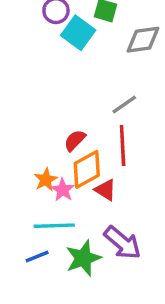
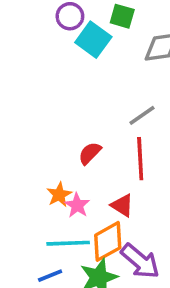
orange diamond: (87, 169) -> (108, 241), moved

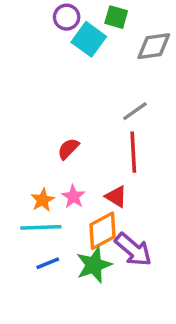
red semicircle: (90, 153) -> (68, 149), moved
orange star: (59, 195) -> (43, 200), moved
cyan line: (68, 243) -> (41, 227), moved

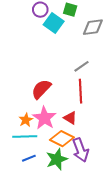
red semicircle: (68, 149) -> (41, 89), size x1.5
pink star: (73, 197) -> (44, 118), size x1.6
orange diamond: (102, 231) -> (62, 139), turned 55
purple arrow: (133, 250) -> (80, 150), turned 30

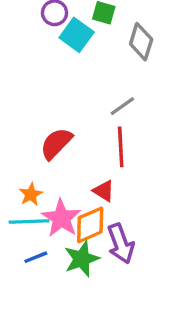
gray diamond: (93, 27) -> (141, 42), turned -65
pink star: (44, 118) -> (61, 218), moved
orange diamond: (62, 139) -> (90, 225), turned -50

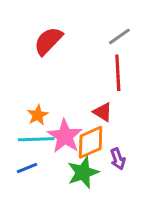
red semicircle: (56, 143) -> (48, 41), moved
purple arrow: (121, 244) -> (118, 159), size x0.6
blue line: (36, 257) -> (27, 168), moved

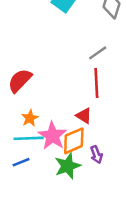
red semicircle: (48, 41) -> (20, 80), moved

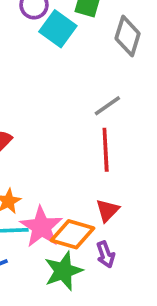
red triangle: (84, 116) -> (107, 210), moved, turned 42
orange diamond: (74, 141) -> (73, 234), turned 40

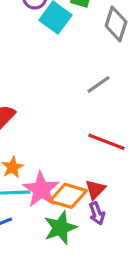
red line: (106, 150) -> (106, 142), moved, turned -66
red triangle: (107, 210) -> (95, 190), moved

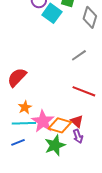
red triangle: (95, 190) -> (77, 121), turned -32

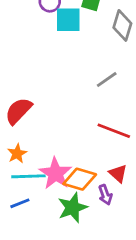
cyan square: (52, 13) -> (68, 20), turned -36
orange star: (25, 107) -> (17, 154), moved
red triangle: (77, 121) -> (118, 173), moved

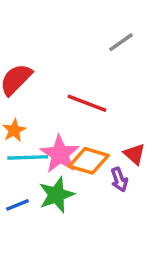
red line: (114, 131) -> (87, 103), moved
blue line: (20, 203) -> (17, 205), moved
green star: (73, 208) -> (56, 195), moved

